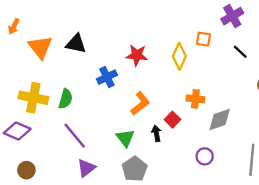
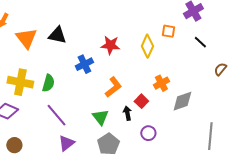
orange cross: (195, 99) -> (161, 83), turned -35
purple circle: (205, 156) -> (148, 133), moved

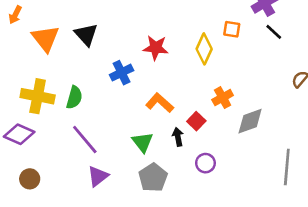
black triangle: (57, 35) -> (86, 35), turned 36
black line: (200, 42) -> (274, 32), moved
orange L-shape: (113, 87) -> (160, 103), turned -100

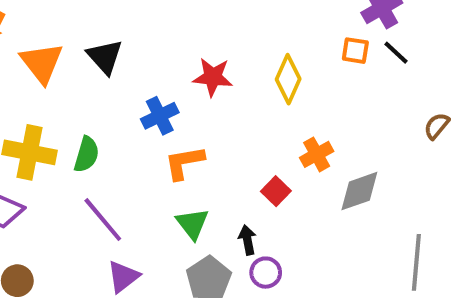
orange square: (232, 29) -> (355, 51), moved
orange L-shape: (160, 103) -> (184, 163), moved, turned -52
black arrow: (178, 137) -> (247, 240), moved
purple circle: (205, 163) -> (266, 273), moved

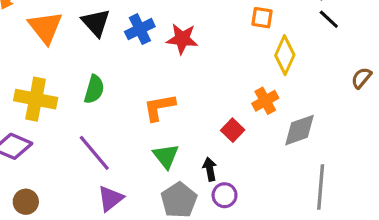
orange square: (355, 51) -> (262, 18), moved
yellow diamond: (288, 79) -> (285, 55), moved
blue cross: (160, 116) -> (140, 29), moved
green semicircle: (87, 154) -> (94, 89), moved
gray line: (416, 262) -> (321, 187), moved

